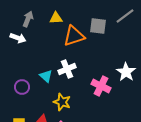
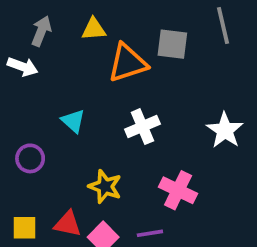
gray line: (125, 16) -> (223, 25), turned -66
white cross: (67, 69) -> (142, 127), moved
cyan triangle: (46, 76) -> (73, 121), moved
pink cross: (101, 86) -> (178, 190), moved

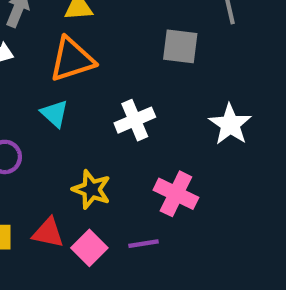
gray square: (172, 44) -> (180, 46), moved
orange triangle: (127, 63) -> (72, 59), moved

